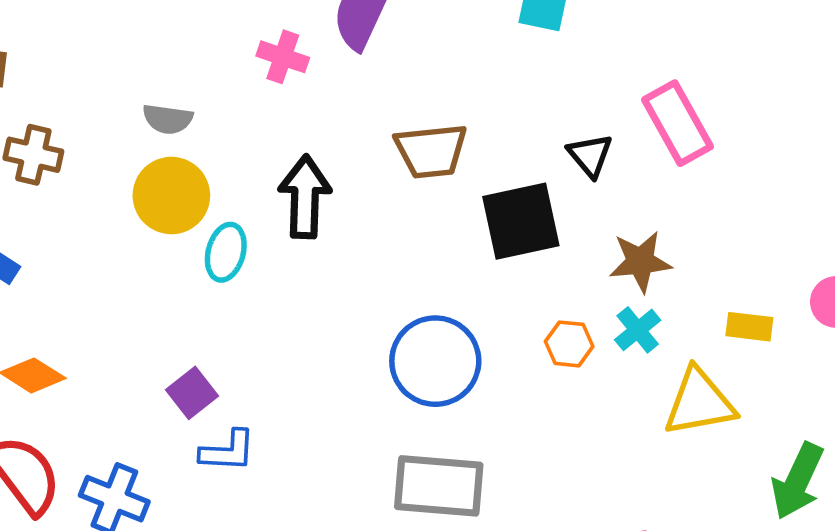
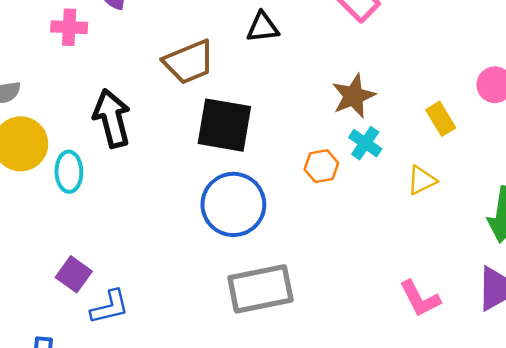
black triangle: (590, 155) -> (263, 27), moved, turned -40
black square: (521, 221) -> (224, 125), moved, turned 38
yellow rectangle: (749, 327) -> (441, 119), turned 68
yellow triangle: (699, 402) -> (422, 180), size x0.6

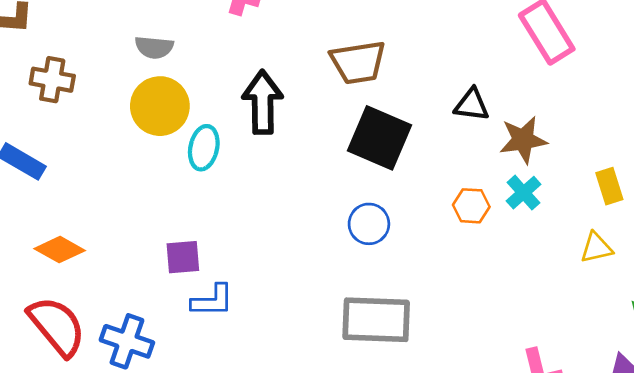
black triangle: (263, 27) -> (472, 105), moved
yellow triangle: (422, 180) -> (596, 248), moved
blue circle: (233, 204) -> (369, 224), size x0.6
purple square: (74, 274) -> (183, 257), turned 36

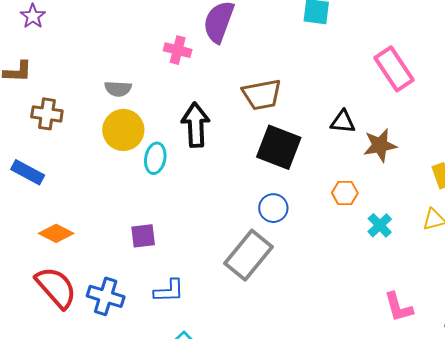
cyan cross: (524, 193) -> (380, 225), moved
blue L-shape: (212, 301) -> (169, 291), moved
gray rectangle: (376, 320) -> (248, 255), moved, turned -51

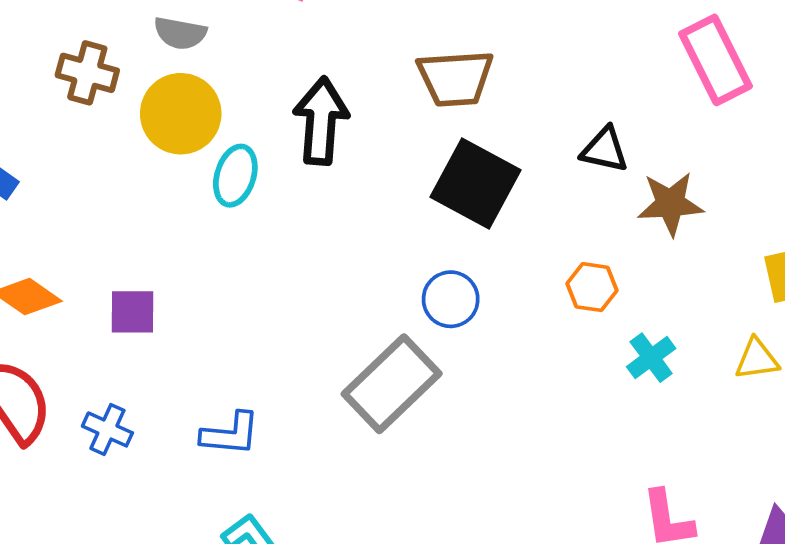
brown cross: (47, 114) -> (87, 73), moved
purple square: (143, 236) -> (133, 312), moved
blue cross: (106, 296) -> (107, 429), size x0.7

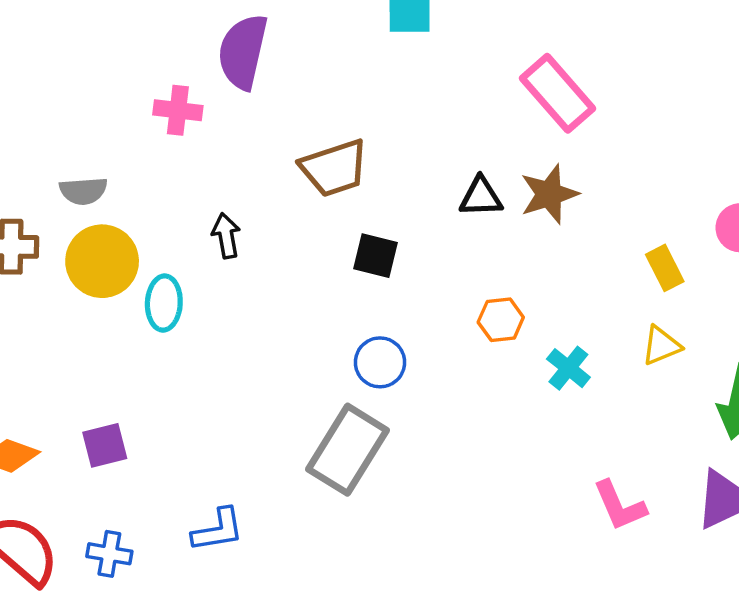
black arrow: (321, 121) -> (226, 236), size x0.6
black square: (475, 184) -> (376, 256), size x0.6
brown star: (670, 204) -> (549, 194), moved

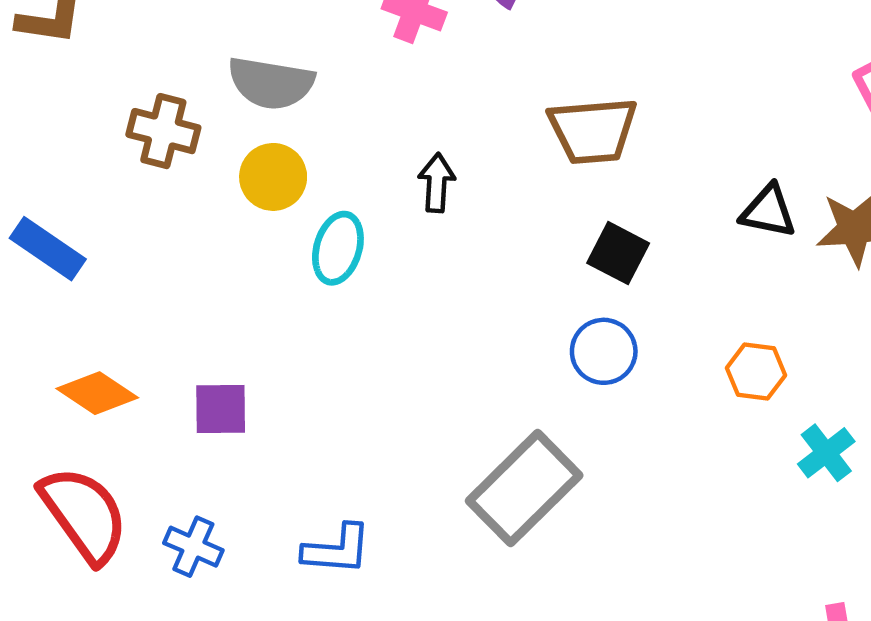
gray semicircle: (83, 191) -> (271, 83), size x1.4
yellow circle: (102, 261) -> (273, 177), size x0.7
blue circle: (380, 362) -> (604, 351), moved

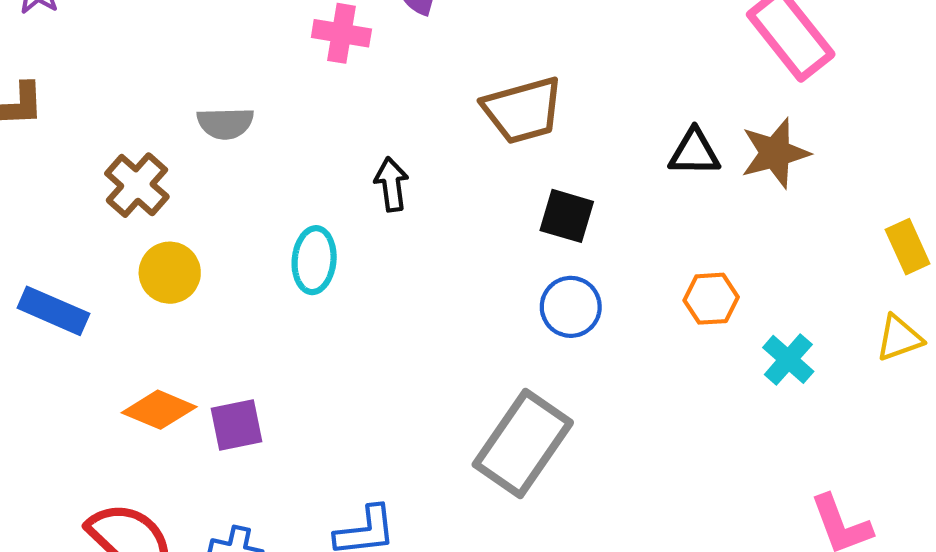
gray semicircle: (271, 83) -> (225, 123), size x0.7
brown cross: (163, 131) -> (137, 185), turned 38
yellow circle: (273, 177) -> (170, 273), moved
orange diamond: (97, 393) -> (159, 410), moved

